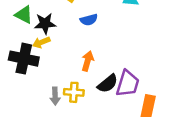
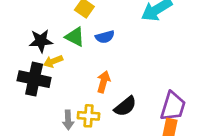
green triangle: (24, 15) -> (75, 37), moved
black star: (45, 23) -> (41, 41), moved
purple trapezoid: (128, 84) -> (173, 106), moved

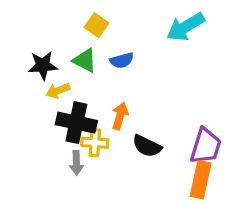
black cross: (34, 79) -> (76, 123), moved
black semicircle: (125, 106) -> (147, 146), turned 65
yellow cross: (89, 116) -> (95, 143), moved

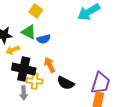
blue semicircle: (122, 60) -> (44, 39), moved
orange arrow: (120, 116) -> (50, 65), turned -42

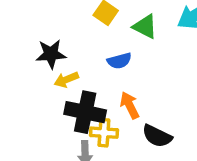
green triangle: (29, 32) -> (145, 27), moved

